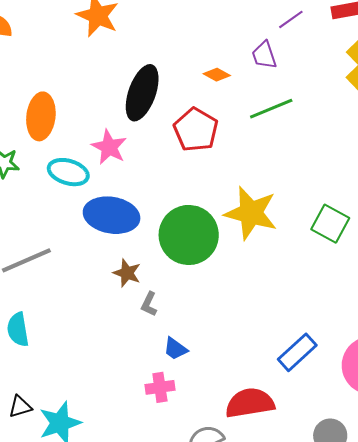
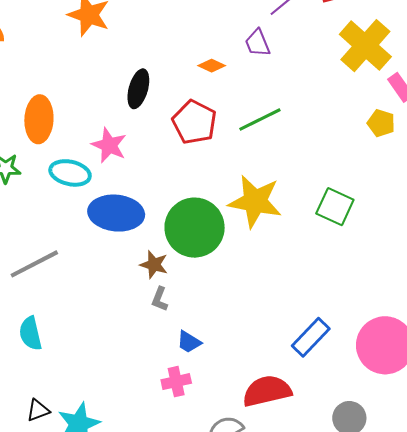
black ellipse: (142, 93) -> (138, 89), size x0.7
green line: (271, 109) -> (260, 120), moved
brown star: (127, 273) -> (154, 265), moved

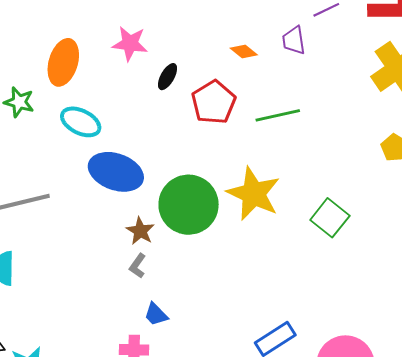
black ellipse: (138, 89) -> (167, 77), moved, size x0.7
pink star: (109, 145) -> (130, 44), moved, turned -30

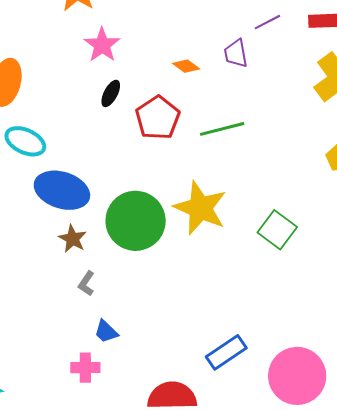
pink star: (130, 44) -> (102, 45), moved, turned 30
brown star: (140, 231) -> (73, 239), moved

